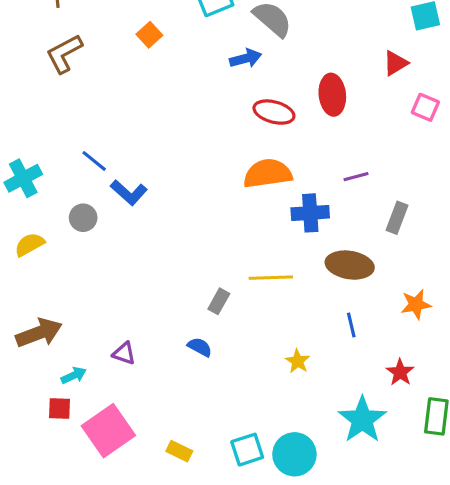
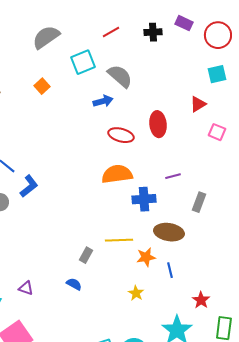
blue L-shape: (129, 192) -> (29, 186), turned -80
orange star: (416, 304) -> (146, 257), moved

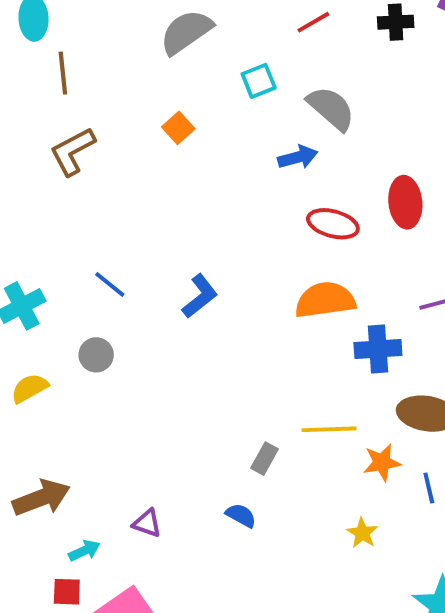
cyan square: (83, 62) -> (259, 81), size x0.7
blue L-shape: (29, 186) -> (200, 296), moved

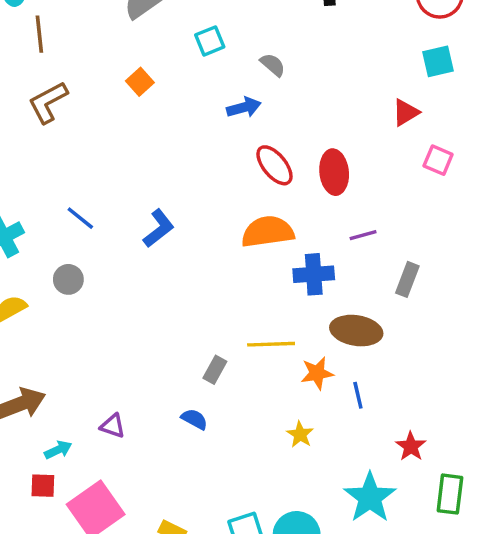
gray semicircle: (331, 108) -> (273, 65), size x0.6
red ellipse: (405, 202) -> (334, 172), moved
red ellipse: (333, 224) -> (274, 165), turned 36

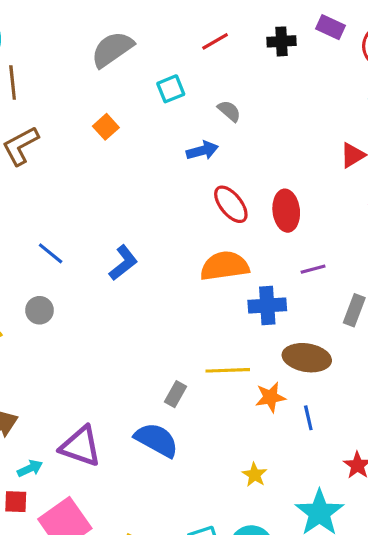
blue semicircle: (194, 419) -> (157, 440), size x1.8
purple triangle: (113, 426) -> (81, 446), size x1.8
yellow star: (300, 434) -> (255, 475), moved

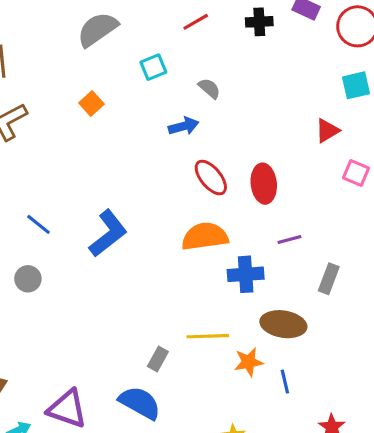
blue L-shape: (123, 263) -> (108, 233), size x1.4

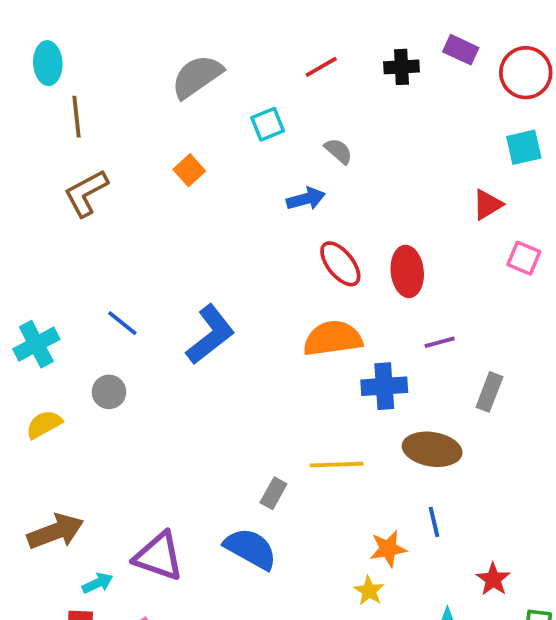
orange star: (249, 362) -> (388, 549), moved

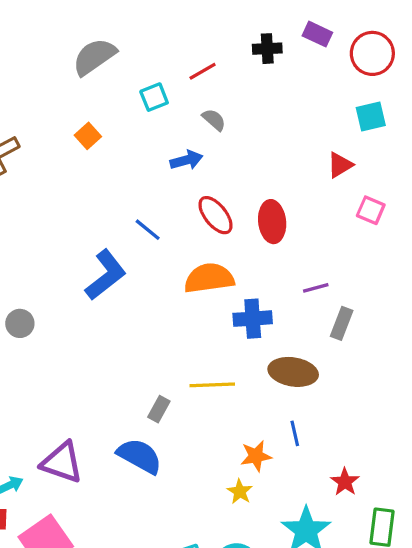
red line: (321, 67) -> (203, 71), moved
blue line: (122, 323) -> (148, 230), moved
purple line: (440, 342) -> (316, 288), moved

